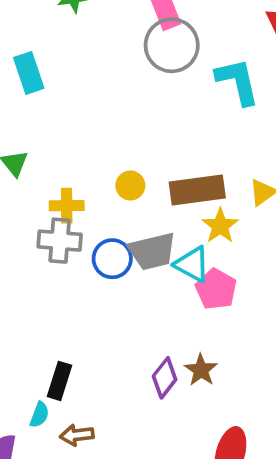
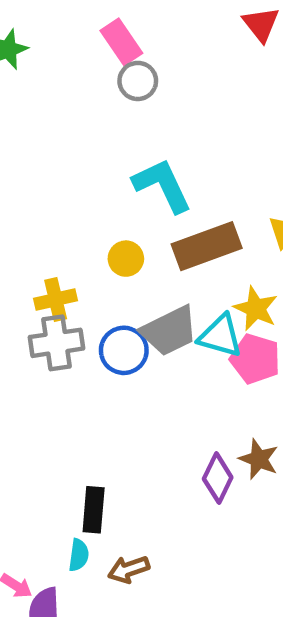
gray circle: (172, 45) -> (138, 81), size x0.6
cyan L-shape: (238, 81) -> (162, 185), moved
yellow star: (220, 226) -> (256, 309), moved

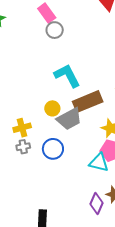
gray trapezoid: (169, 331) -> (69, 119), moved
cyan triangle: (220, 336) -> (99, 163), moved
gray cross: (56, 343) -> (23, 147), size x0.6

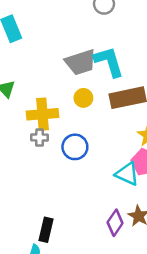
gray trapezoid: (69, 119) -> (81, 62), moved
yellow cross: (22, 128) -> (43, 114), size x1.4

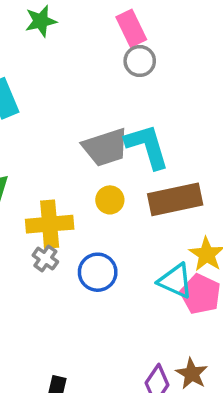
gray cross: (40, 137) -> (45, 259), turned 35
cyan triangle: (127, 174) -> (175, 281), moved

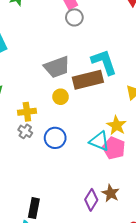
cyan L-shape: (147, 146) -> (104, 62), moved
brown rectangle: (175, 199) -> (88, 80), moved
yellow cross: (50, 224) -> (27, 112), size x0.7

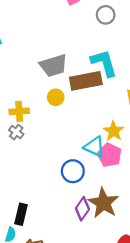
gray circle: (74, 17) -> (106, 15), moved
blue circle: (55, 138) -> (73, 171), moved
brown star: (111, 193) -> (103, 203), size x1.6

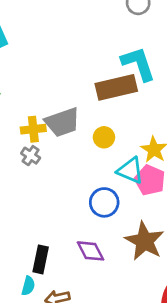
gray trapezoid: (54, 66) -> (62, 122), moved
yellow circle: (56, 97) -> (104, 137), moved
purple diamond: (82, 209) -> (91, 251), moved, turned -60

